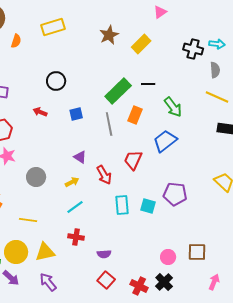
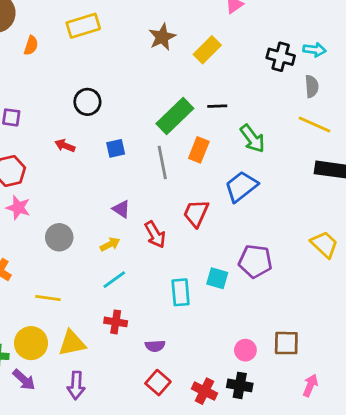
cyan rectangle: (122, 205) -> (181, 292), moved
purple arrow: (48, 282) -> (76, 385), turned -138
black cross: (164, 282) -> (240, 385), turned -36

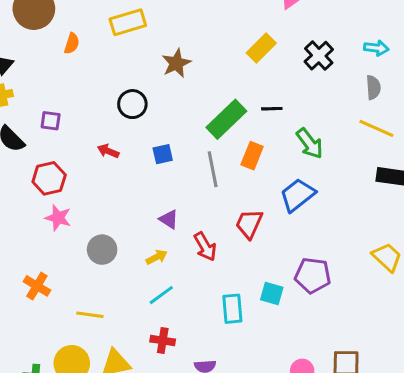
brown star: (162, 37) -> (176, 63), moved
black cross: (281, 57) -> (319, 56), moved, turned 32

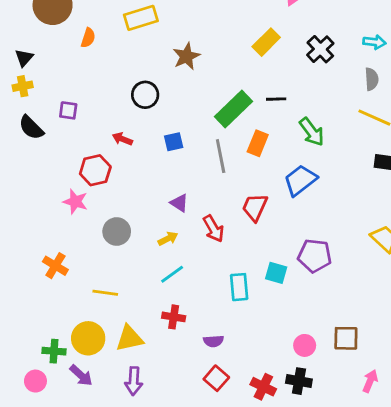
red hexagon: (49, 178) -> (95, 170), moved

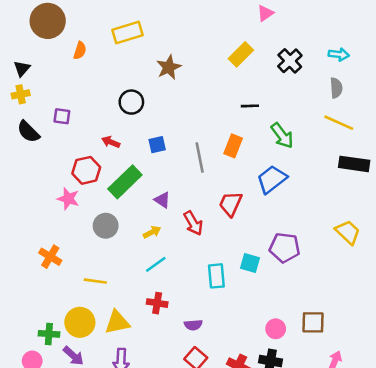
green rectangle: (233, 109) -> (125, 182), moved

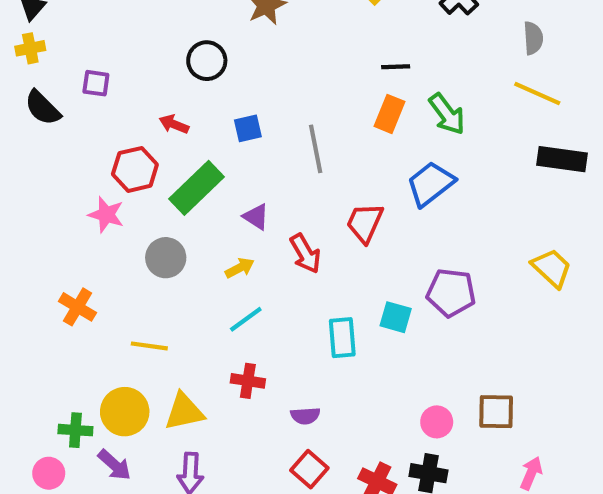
orange rectangle: (233, 146) -> (389, 114), moved

